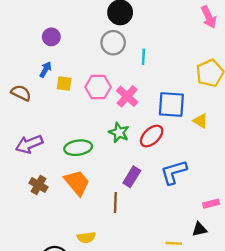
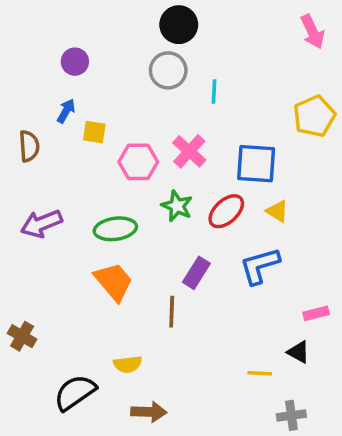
pink hexagon: (98, 87) -> (138, 162), moved
brown semicircle: (21, 93) -> (29, 146), turned 60
yellow triangle: (201, 121) -> (277, 211), moved
brown cross: (38, 185) -> (22, 336), moved
black triangle: (199, 229) -> (298, 352), turned 42

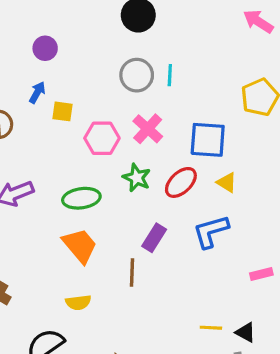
pink arrow: (313, 32) -> (258, 21), turned 148
gray circle: (168, 70) -> (137, 75), moved
black triangle: (298, 352) -> (246, 332), moved
yellow semicircle: (128, 364) -> (78, 302), moved

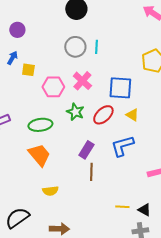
brown line: (132, 272) -> (91, 172), moved
yellow semicircle: (78, 302) -> (50, 191), moved

